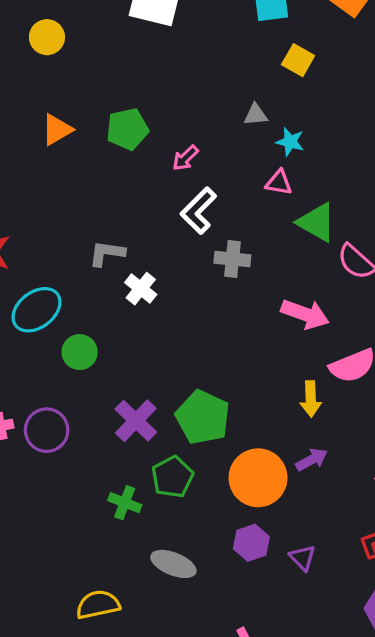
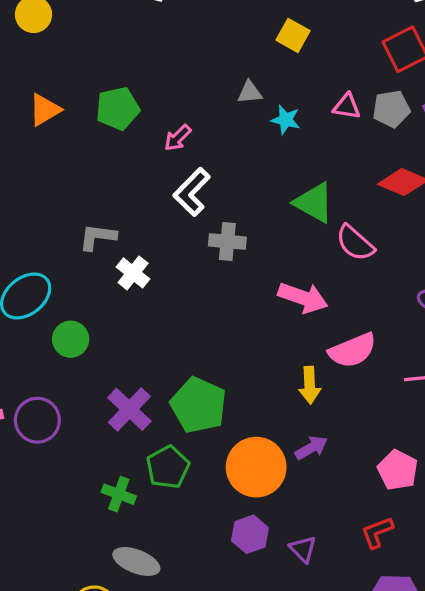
pink triangle: (279, 183) -> (347, 106), moved
gray ellipse: (173, 564) -> (136, 561), moved

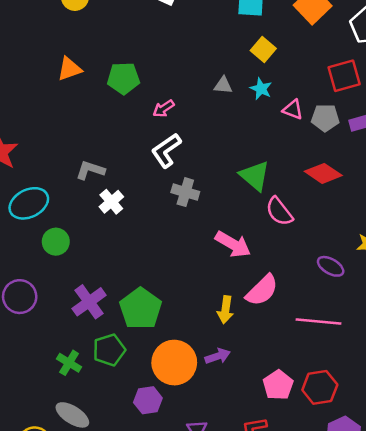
cyan star: (286, 120) -> (261, 89), moved
pink semicircle: (353, 350) -> (262, 290), turned -33
purple hexagon: (250, 534) -> (148, 400), moved

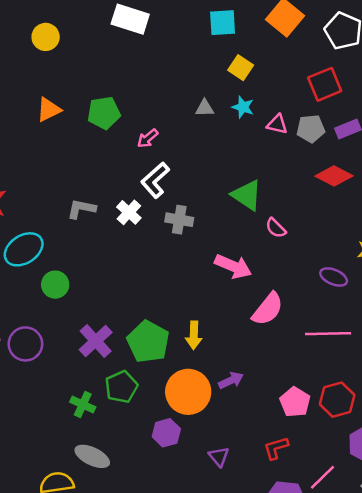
red diamond: (323, 173) -> (334, 176), moved
white cross: (111, 202) -> (129, 212), moved
pink semicircle: (279, 211) -> (276, 228), size x0.7
yellow arrow: (225, 310) -> (194, 335), moved

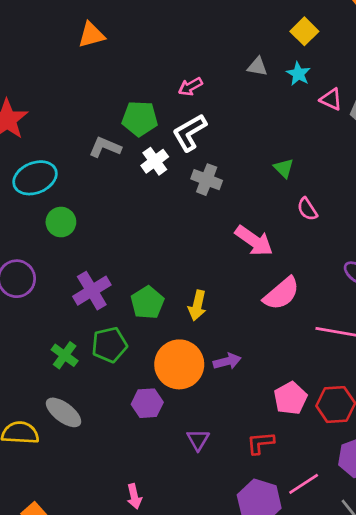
green pentagon: (104, 113) -> (140, 119), moved
green triangle: (247, 195) -> (284, 168), size x0.6
green pentagon: (148, 342) -> (147, 303), size x0.7

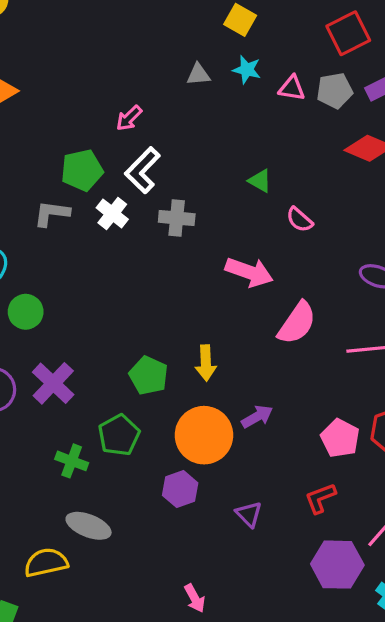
purple cross: (92, 291) -> (53, 383), moved

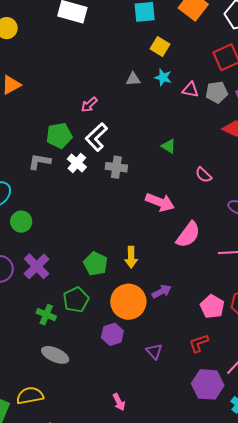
pink semicircle: (300, 220) -> (204, 175), moved
yellow semicircle: (46, 563) -> (30, 396), moved

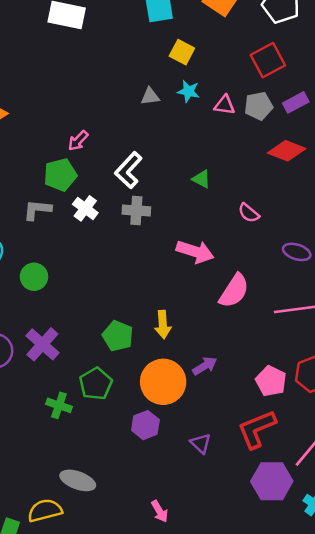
pink arrow: (89, 105) -> (78, 141), moved
white L-shape: (96, 137) -> (128, 170), moved
green circle: (21, 222) -> (34, 277), moved
red L-shape: (199, 343) -> (257, 429), size x1.6
gray ellipse: (55, 355) -> (78, 480), moved

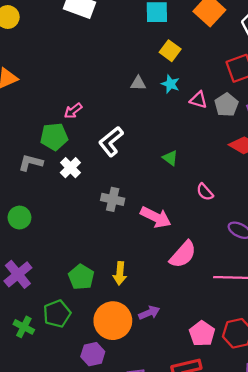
gray pentagon: (258, 106) -> (226, 105), turned -30
gray cross: (136, 211) -> (113, 199), moved

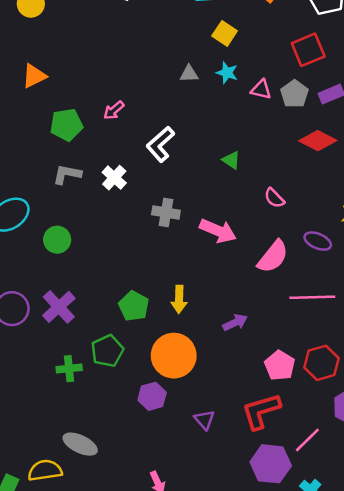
green pentagon: (54, 137) -> (66, 125), moved
pink semicircle: (183, 254) -> (273, 257), moved
purple arrow: (149, 313) -> (235, 322), moved
green cross: (24, 327) -> (69, 369), turned -30

